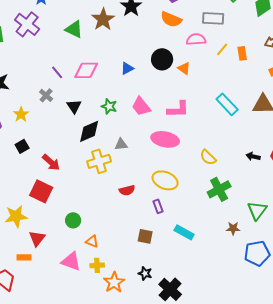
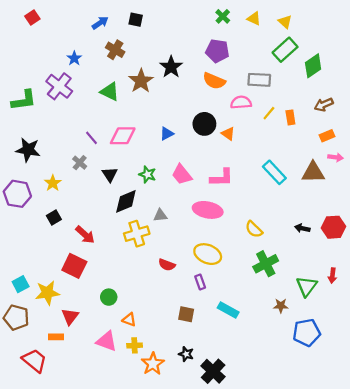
red semicircle: (127, 190) -> (167, 265), turned 35

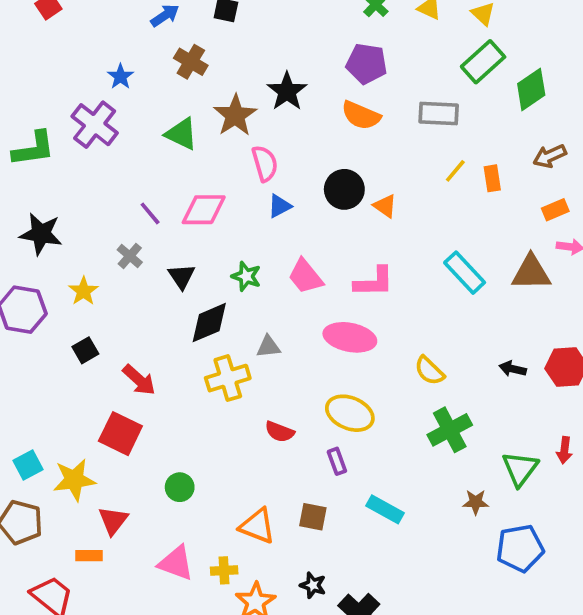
pink semicircle: (241, 102) -> (265, 163), moved, turned 78
orange triangle: (129, 320) -> (257, 526), moved, size x1.5

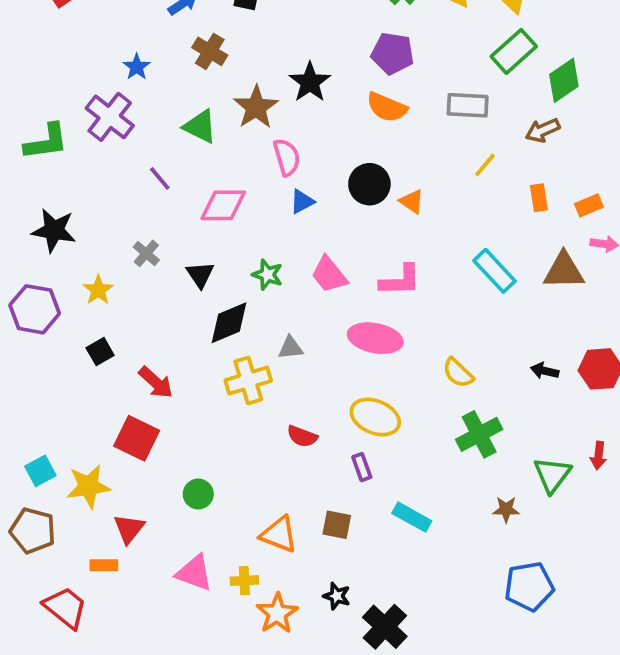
brown arrow: (550, 156) -> (543, 130), moved
orange rectangle: (492, 178) -> (539, 198), moved
purple line: (150, 213) -> (160, 178), moved
blue pentagon: (520, 548) -> (529, 586), moved

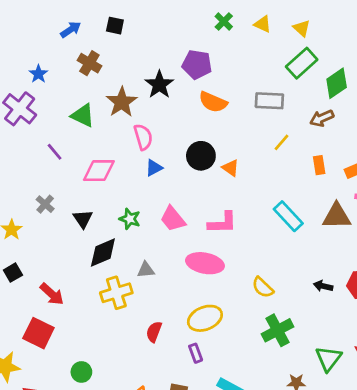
purple pentagon: (393, 53) -> (197, 64), moved
yellow ellipse: (375, 417) -> (205, 318), turned -44
red semicircle: (302, 436) -> (154, 332), turned 90

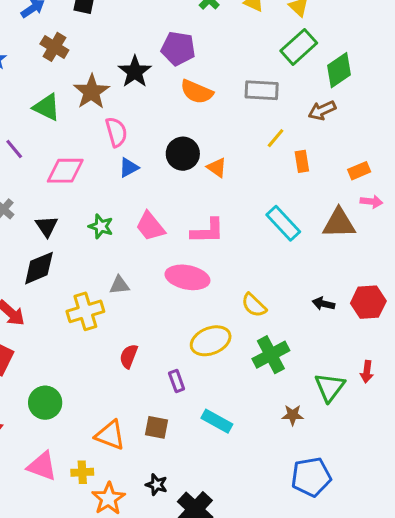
orange rectangle: (319, 165) -> (302, 161), moved
black diamond: (103, 252) -> (39, 268), moved
yellow ellipse: (205, 318) -> (211, 341), moved
green circle: (81, 372) -> (45, 403), size x1.4

